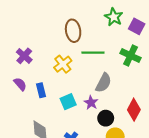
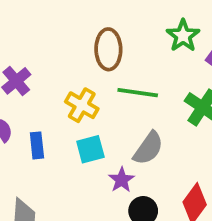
yellow cross: (63, 64) -> (82, 105), turned -30
cyan square: (68, 102) -> (90, 149), moved

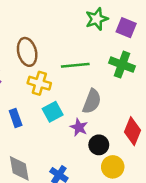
green star: (183, 36) -> (97, 19), turned 30
brown ellipse: (108, 49) -> (27, 52), moved

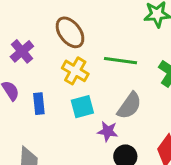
brown ellipse: (27, 52) -> (70, 32), turned -36
purple star: (79, 127) -> (108, 131), turned -30

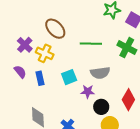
yellow cross: (75, 71) -> (45, 53), moved
gray semicircle: (129, 106) -> (100, 73), turned 54

